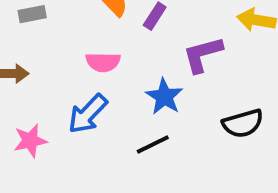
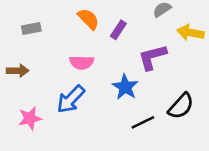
black semicircle: (243, 123) -> (181, 106), turned -32
black line: (153, 144) -> (143, 122), moved

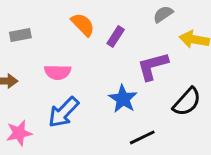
pink semicircle: (82, 62) -> (58, 72), moved
black semicircle: (181, 106) -> (187, 102), moved

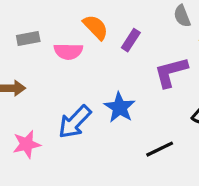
gray semicircle: (163, 14) -> (182, 16), turned -78
pink semicircle: (58, 72) -> (68, 51), moved
blue star: (123, 99) -> (120, 107), moved

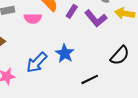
purple L-shape: (171, 72) -> (96, 18), moved, turned -115

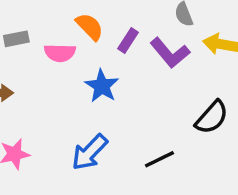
blue star: (65, 53) -> (102, 86), moved
blue arrow: (37, 62) -> (90, 152), moved

